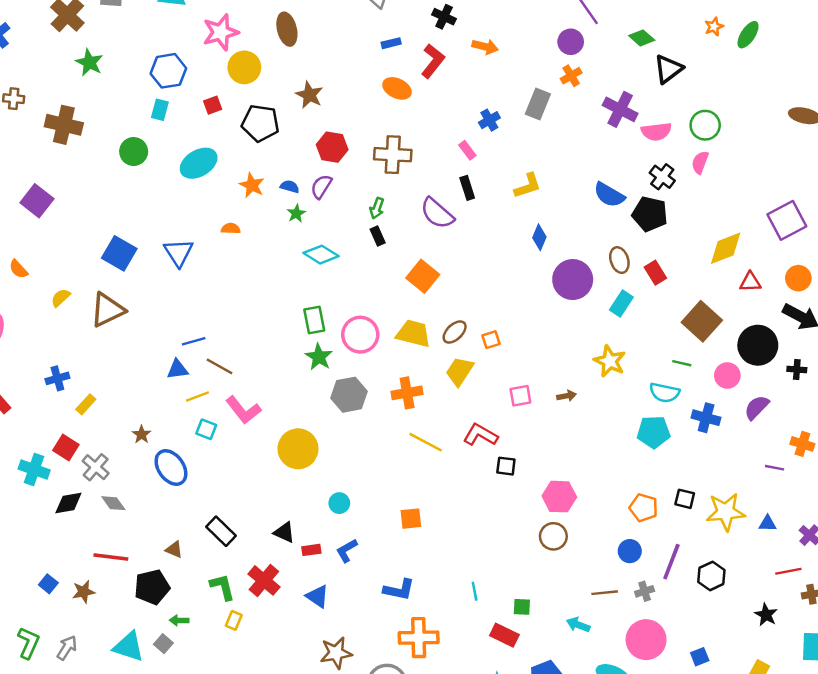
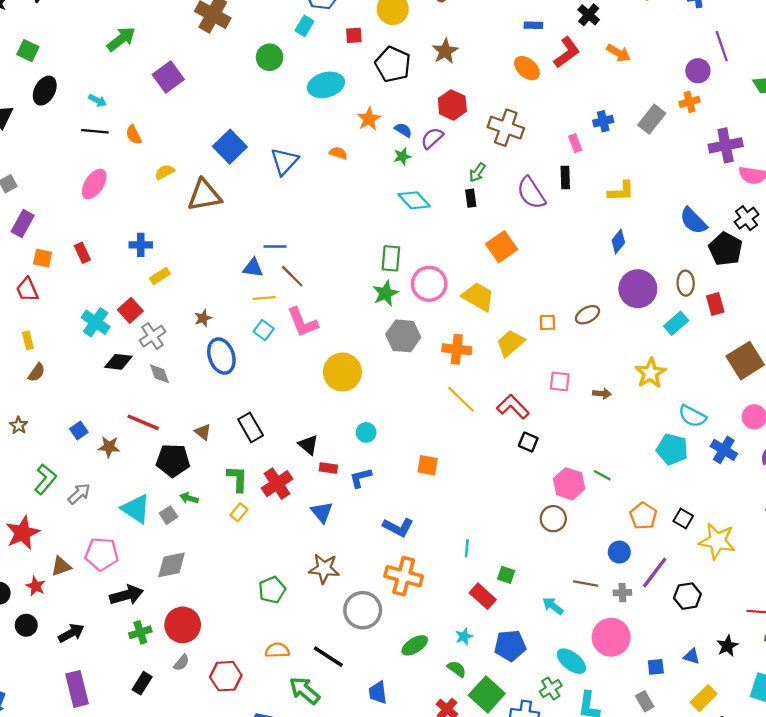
purple cross: (620, 109) -> (726, 145), turned 36
brown ellipse: (455, 332) -> (587, 315), moved
green line: (682, 363) -> (602, 475), moved
blue triangle: (768, 523) -> (692, 656), moved

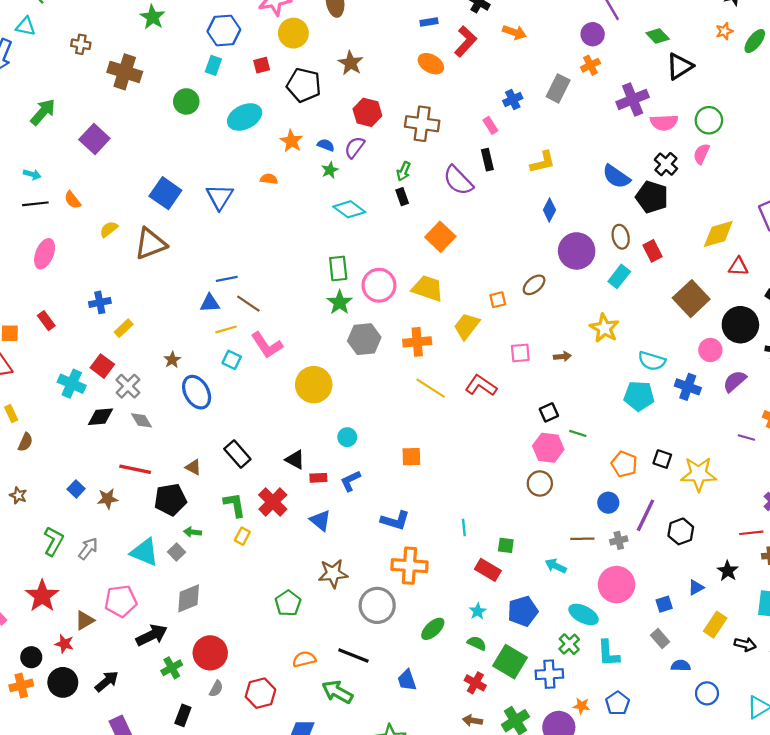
black square: (528, 442) -> (549, 412), moved, turned -36
black circle: (26, 625) -> (63, 682), size x1.4
blue triangle: (692, 656) -> (696, 588), turned -35

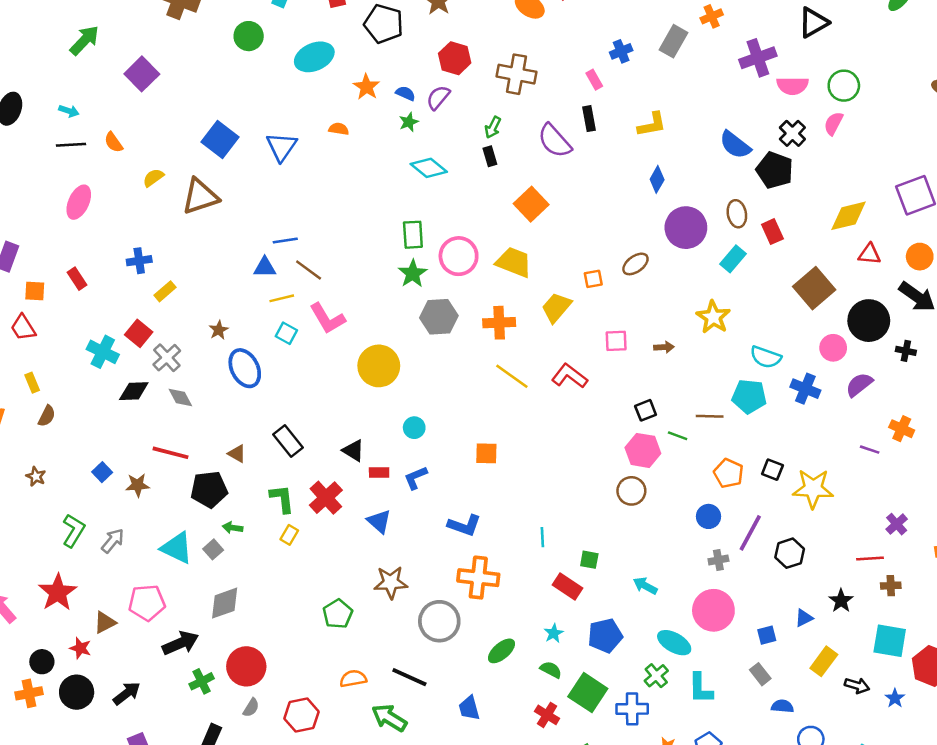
brown line: (582, 539) -> (710, 416), moved

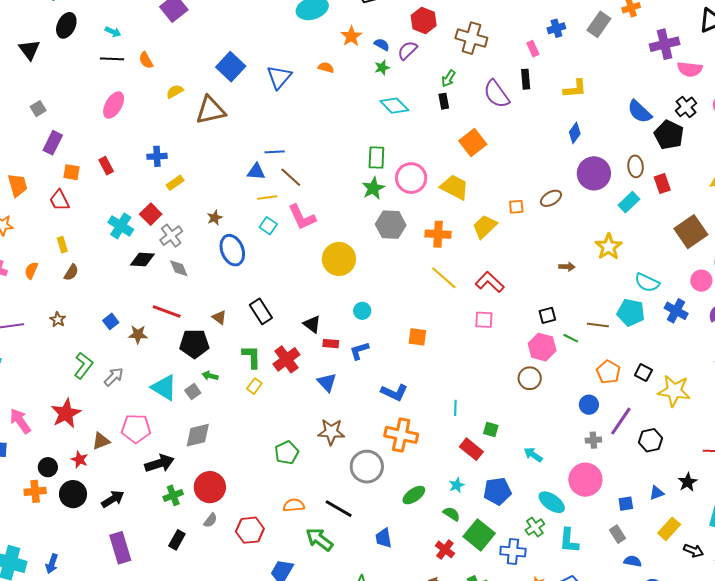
pink square: (616, 341) -> (484, 320), moved

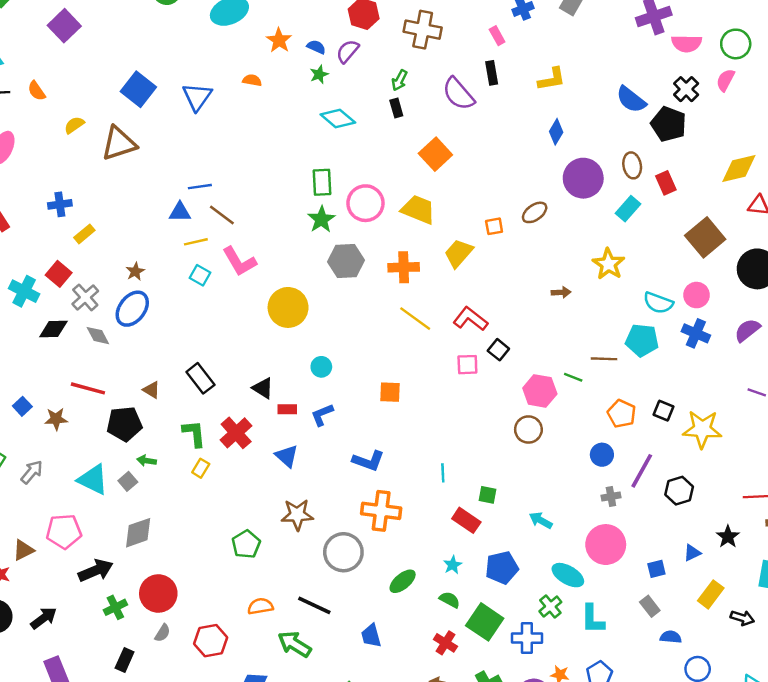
blue ellipse: (232, 250) -> (132, 309), moved, turned 64
pink circle: (701, 281) -> (696, 295), moved
black square: (547, 315) -> (498, 350), moved, turned -30

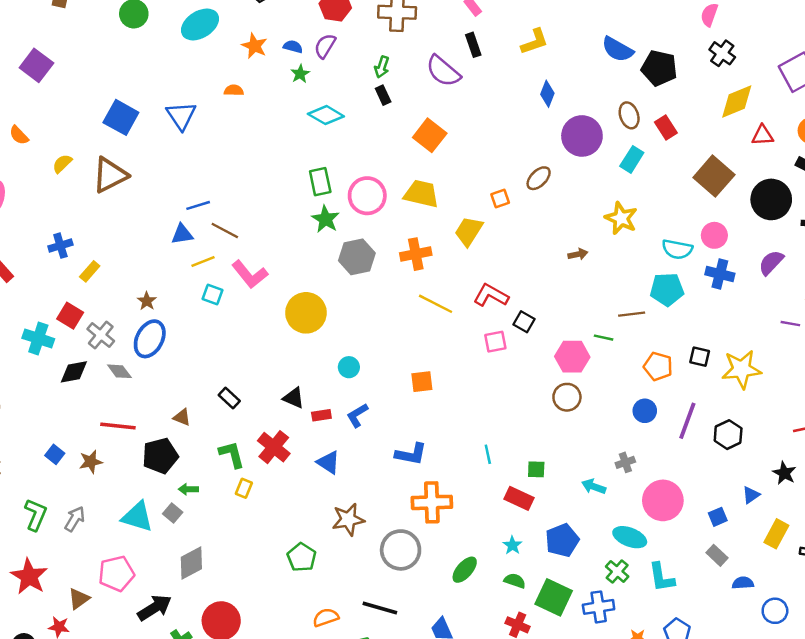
black cross: (686, 89) -> (722, 53), moved
black rectangle: (200, 378) -> (229, 398), size x0.7
gray cross: (611, 497) -> (625, 462), moved

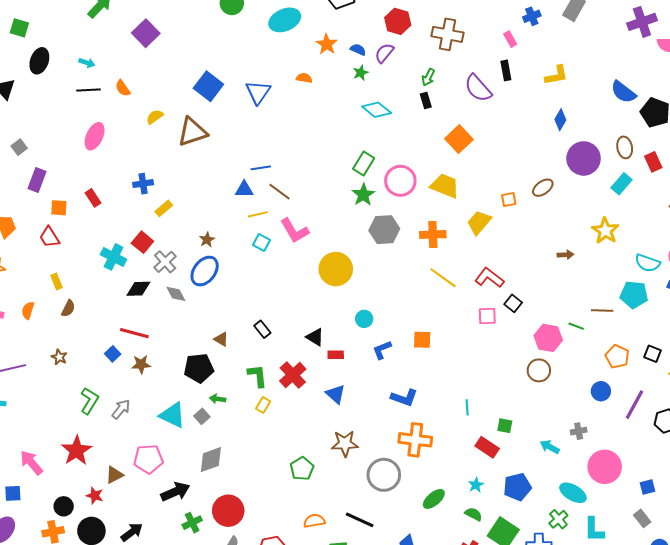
green rectangle: (320, 182) -> (364, 163), turned 35
blue L-shape: (357, 415) -> (382, 350), moved
red line: (118, 426) -> (134, 333), moved

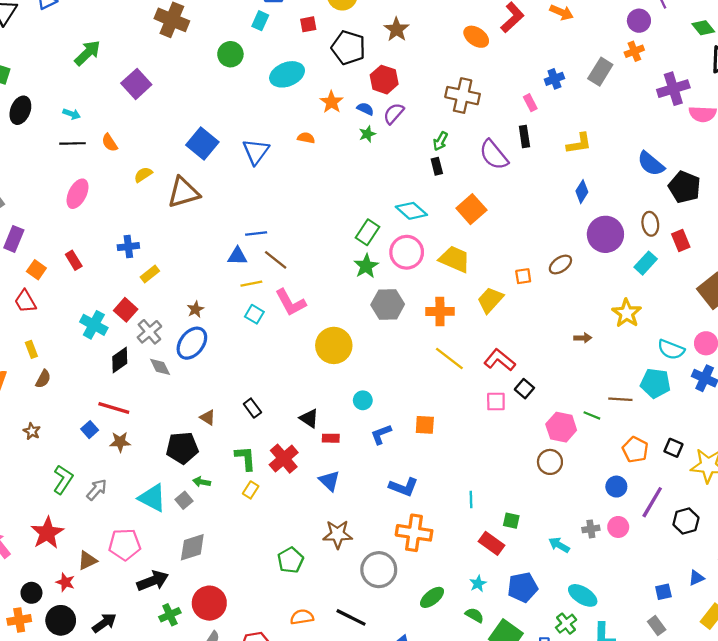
red hexagon: (398, 21) -> (384, 80), moved
cyan diamond: (377, 110) -> (411, 211), moved
orange square: (59, 208) -> (36, 270), turned 30
black diamond: (138, 289) -> (120, 360), turned -35
pink circle: (605, 467) -> (618, 527), moved, size x0.6

